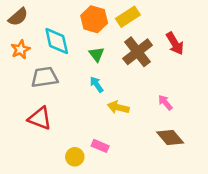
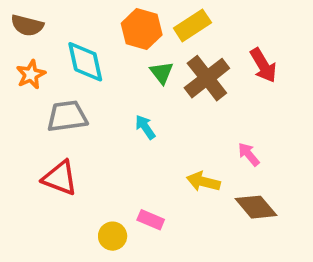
brown semicircle: (18, 17) -> (27, 25), turned 55
green triangle: (97, 54) -> (162, 73), moved
yellow arrow: (118, 107) -> (203, 182), moved

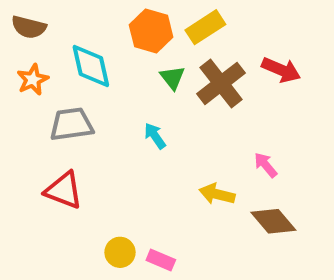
red arrow: (263, 65) -> (281, 70), turned -36
pink rectangle: (151, 220) -> (161, 260), moved

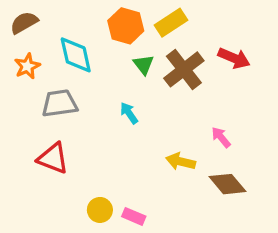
brown semicircle: (29, 27) -> (24, 23), turned 136

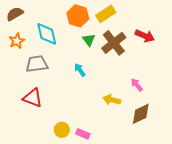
brown diamond: (227, 184) -> (141, 114), turned -75

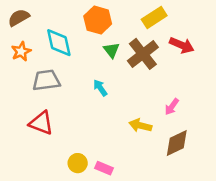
yellow rectangle: (106, 14) -> (154, 18), moved
pink arrow: (137, 85) -> (172, 107), turned -104

